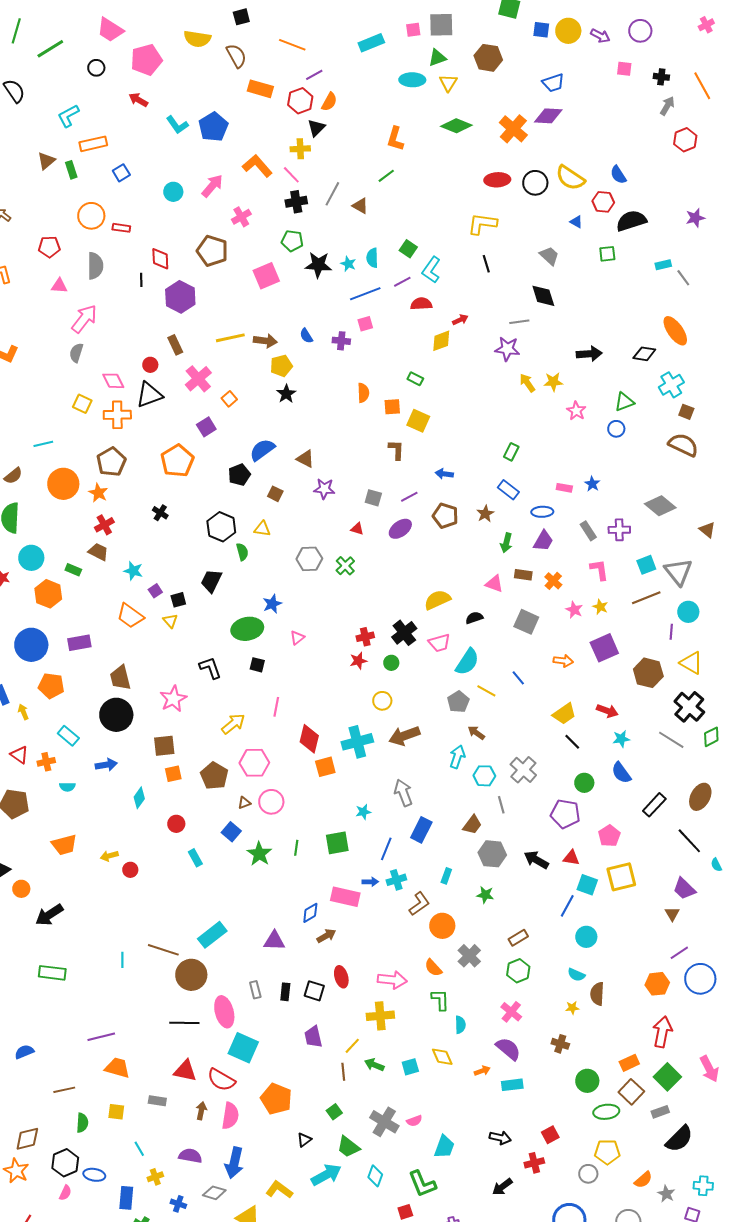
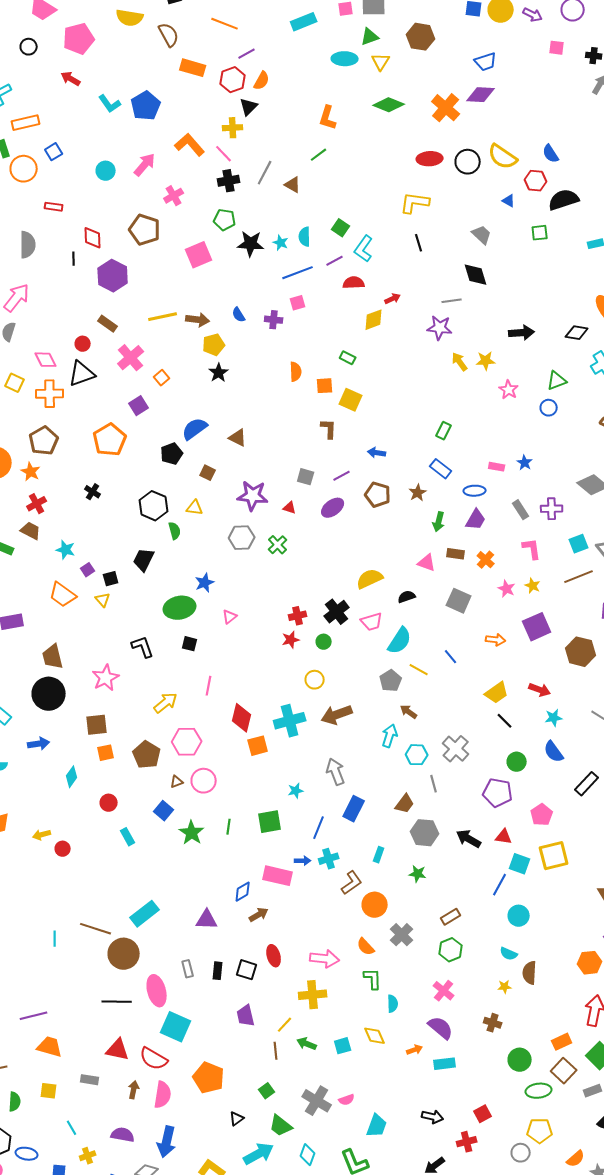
orange circle: (91, 216) -> (24, 169), moved
brown rectangle: (175, 345) -> (108, 324), turned -30
purple star: (324, 489) -> (253, 496), moved, size x1.4

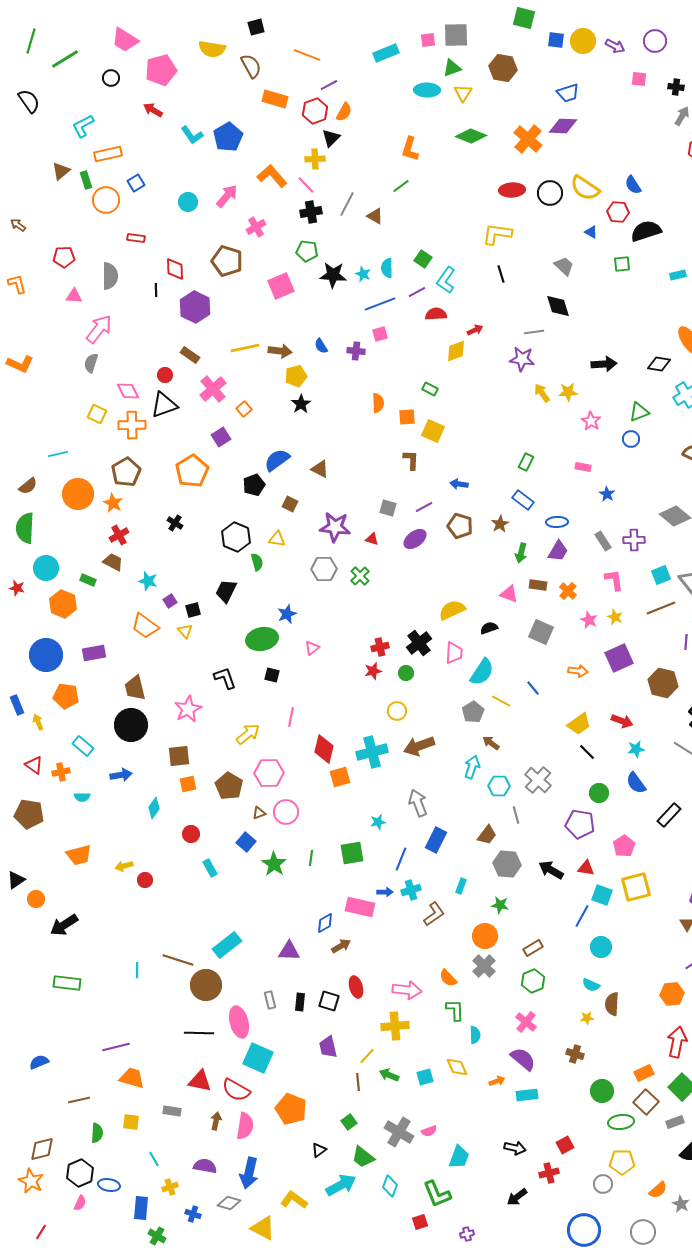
pink rectangle: (497, 467) -> (583, 467), moved
pink trapezoid: (372, 622) -> (454, 653), turned -70
orange circle: (375, 905) -> (485, 936), moved

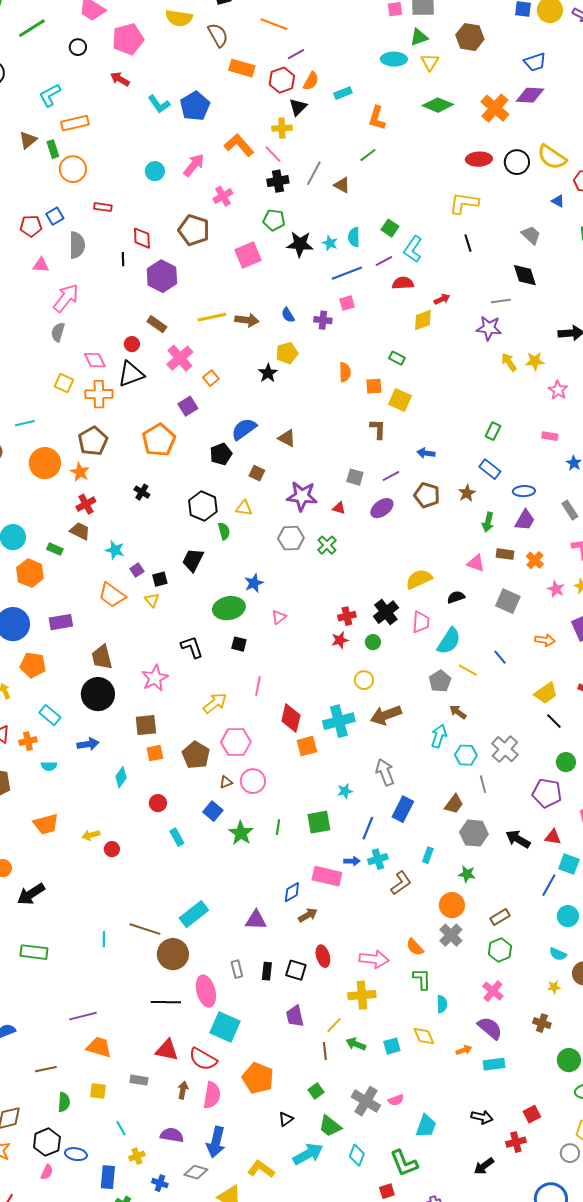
cyan rectangle: (386, 53) -> (343, 93), moved, size x0.7
blue square: (136, 183) -> (55, 216), moved
yellow pentagon: (296, 376) -> (287, 353), moved

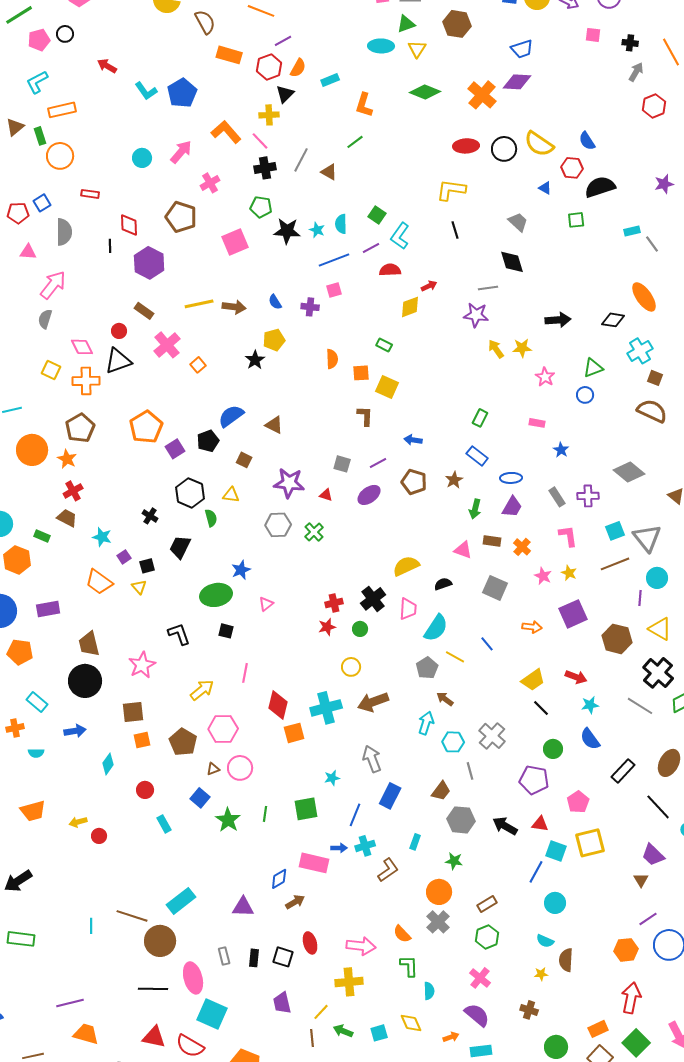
pink pentagon: (128, 39) -> (39, 40), moved, size x0.7
purple square: (188, 406) -> (175, 449), moved
black cross: (142, 492) -> (150, 516), moved

